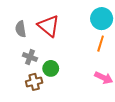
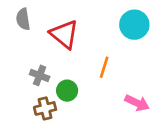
gray semicircle: (21, 29) -> (23, 19), moved
orange line: (101, 44) -> (104, 67), moved

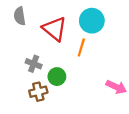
cyan circle: (134, 25) -> (92, 21), moved
orange line: (104, 67) -> (81, 47), moved

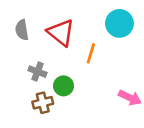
gray semicircle: (20, 16) -> (22, 30), moved
cyan circle: (92, 21) -> (119, 23), moved

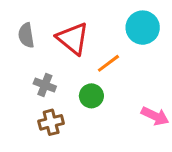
orange line: (91, 53) -> (108, 63), turned 36
green circle: (64, 86) -> (91, 96), moved

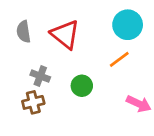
orange line: (108, 63) -> (119, 59), moved
brown cross: (51, 122) -> (33, 102), moved

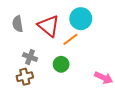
cyan circle: (128, 25) -> (81, 19), moved
orange line: (119, 59) -> (70, 39), moved

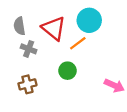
gray cross: (30, 57) -> (29, 49), moved

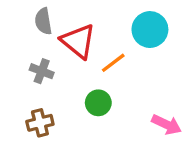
cyan circle: (89, 20) -> (150, 30), moved
gray semicircle: (19, 26) -> (43, 21), moved

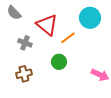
gray semicircle: (43, 21) -> (14, 13), moved, turned -35

